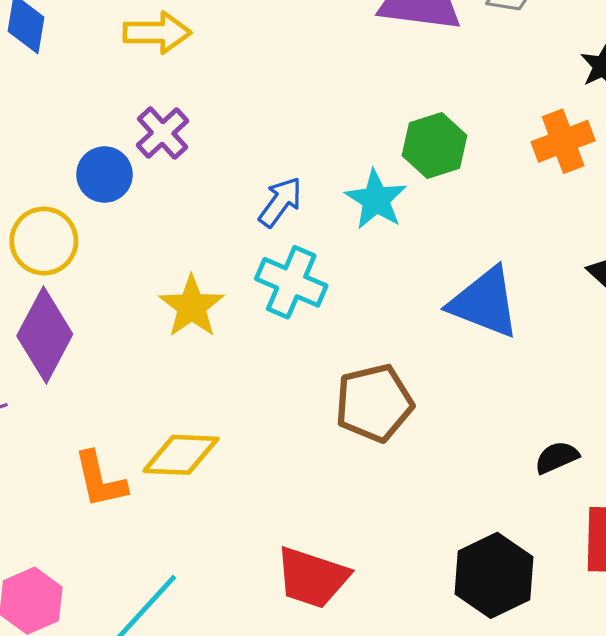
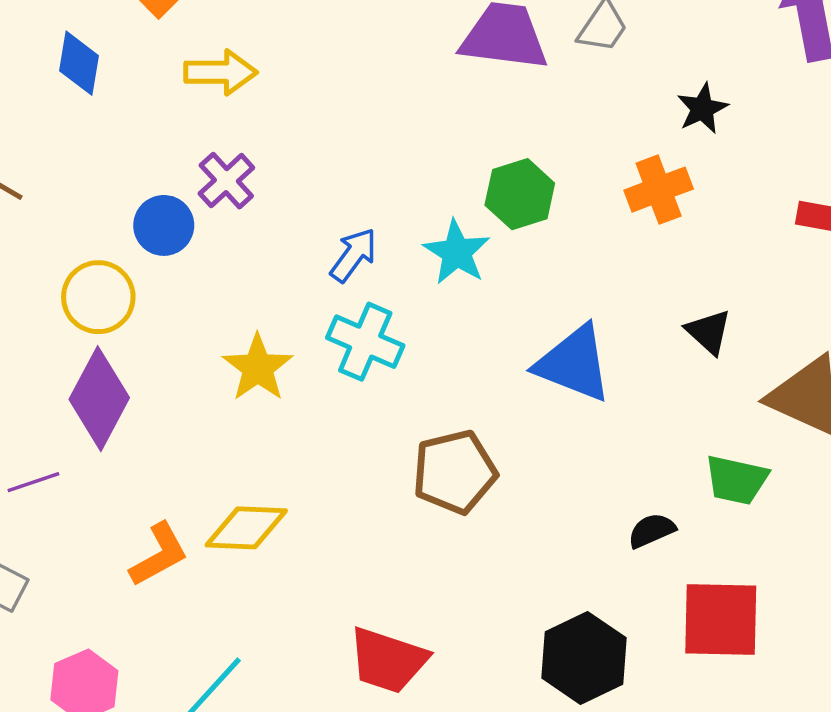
orange L-shape: (100, 480) -> (159, 555), turned -106

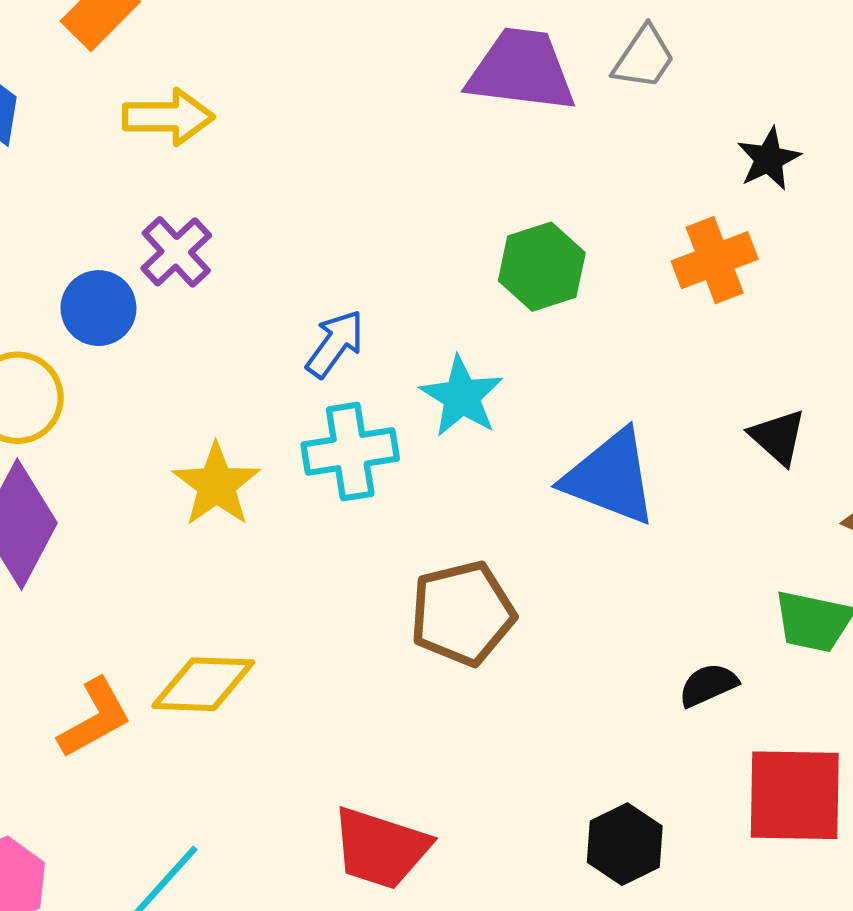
cyan star: (457, 252) -> (462, 396), moved
cyan cross: (365, 342) -> (350, 452), turned -32
black hexagon: (584, 658) -> (625, 844), size x0.7

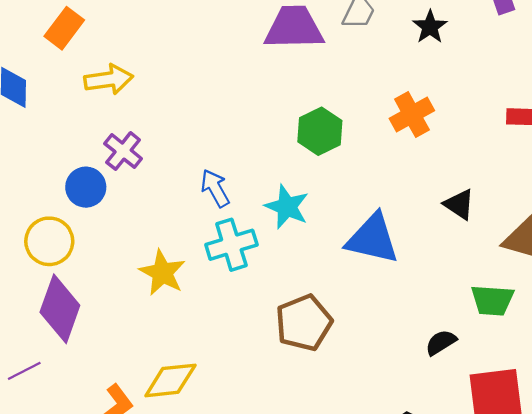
black star: (769, 159) -> (430, 27), moved
blue arrow: (335, 344) -> (215, 188), turned -57

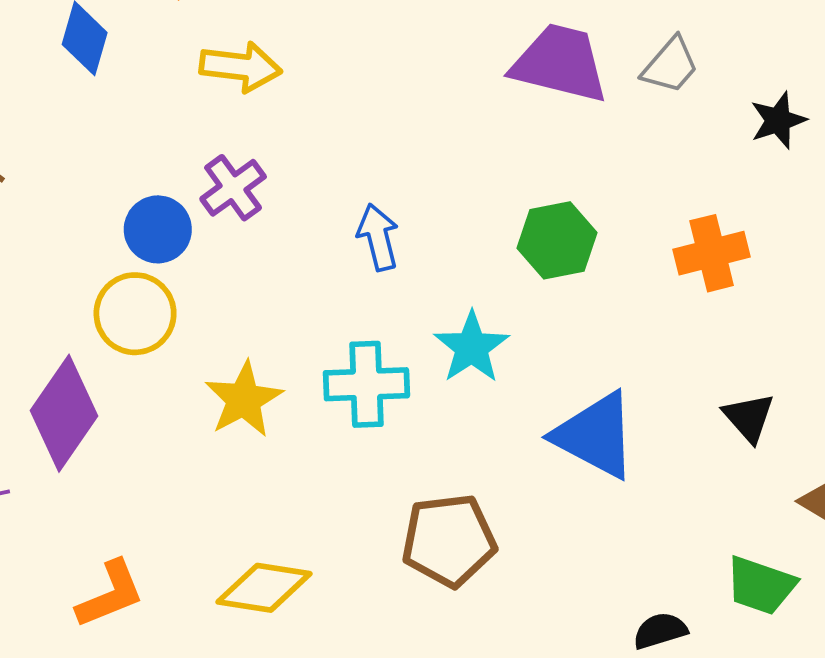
blue arrow: (215, 188) -> (378, 237), moved
yellow circle: (49, 241) -> (135, 314), moved
yellow diamond: (170, 380) -> (264, 588), moved

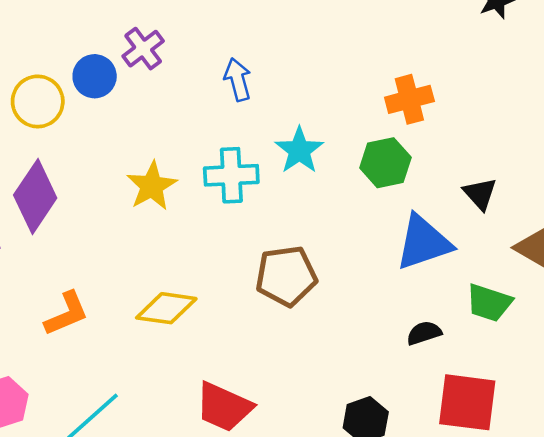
green hexagon: (557, 240) -> (385, 163), moved
orange cross: (712, 253) -> (409, 99), moved
yellow circle: (135, 314) -> (38, 101), moved
blue triangle: (595, 435) -> (423, 242), moved, turned -46

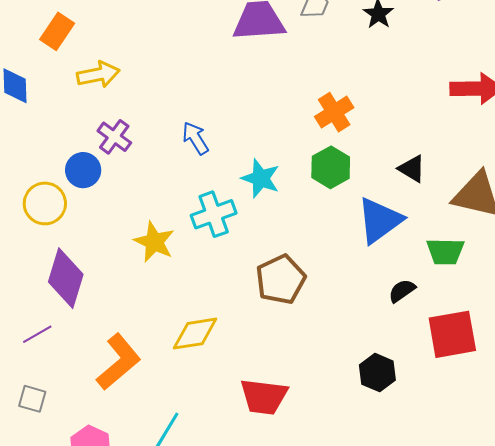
orange L-shape: (67, 314) -> (119, 362), size x1.4

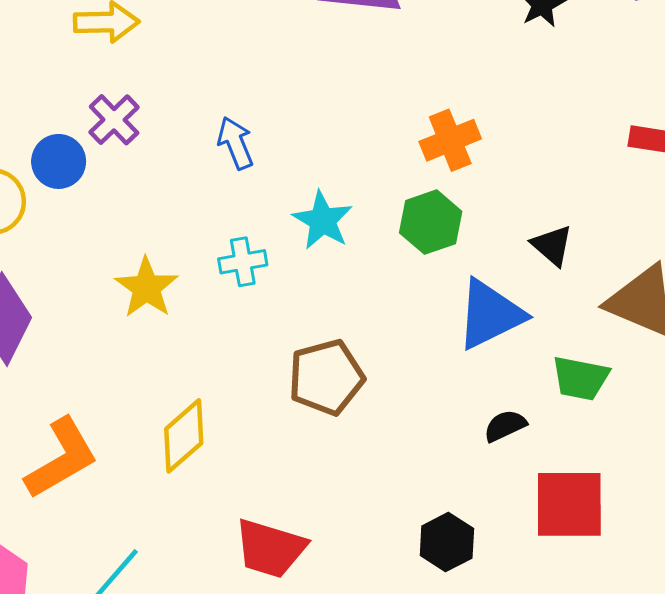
cyan cross: (214, 214) -> (243, 262), size x0.7
yellow diamond: (195, 334) -> (184, 436), turned -42

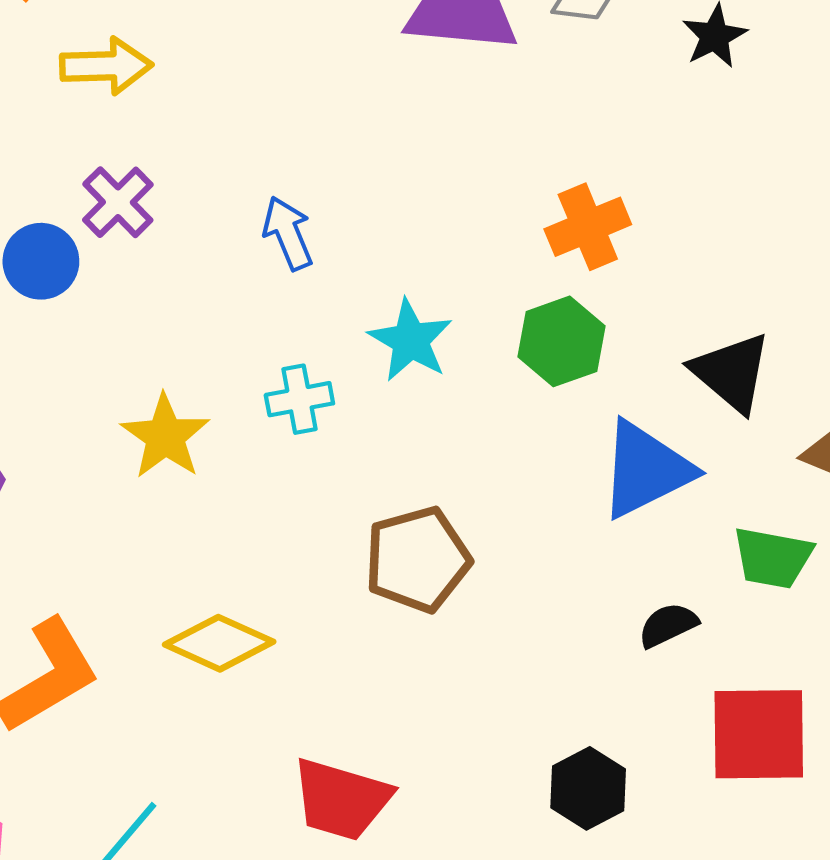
black triangle: (552, 245) -> (731, 372), size x1.4
yellow diamond: (184, 436) -> (219, 643), turned 66

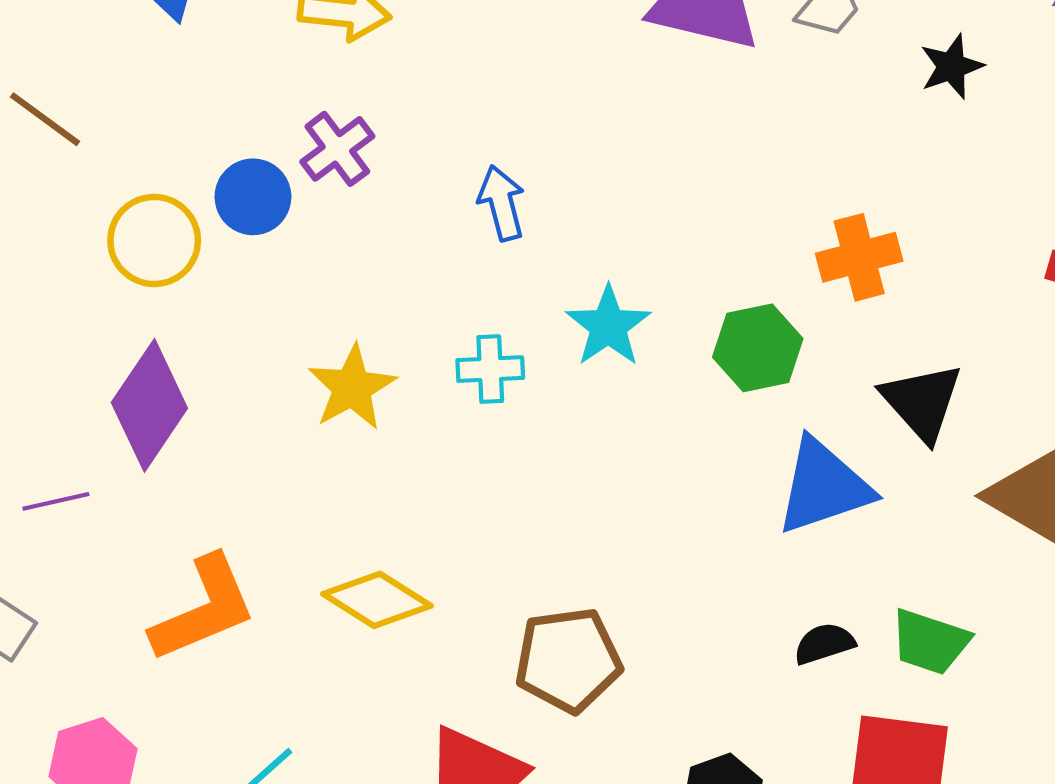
orange cross: (588, 227) -> (859, 257), moved
green trapezoid: (773, 558) -> (930, 642), moved
brown pentagon: (417, 560) -> (568, 660), moved

